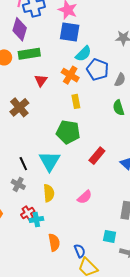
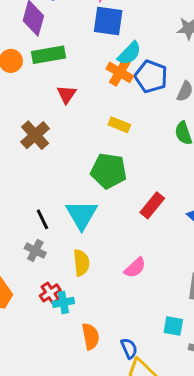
orange cross: (70, 75) -> (120, 72), moved
yellow rectangle: (76, 101) -> (119, 125), turned -56

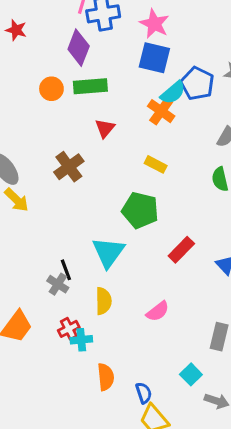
blue pentagon: (151, 77) -> (197, 84), moved
black line: (42, 219) -> (66, 270), moved
cyan square: (173, 326) -> (191, 374), turned 30

